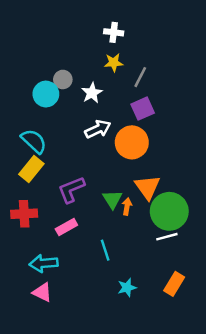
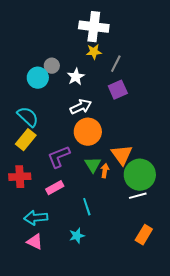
white cross: (114, 32) -> (94, 27), size x1.8
orange circle: (132, 142) -> (88, 132), moved
cyan star: (127, 288) -> (77, 236), moved

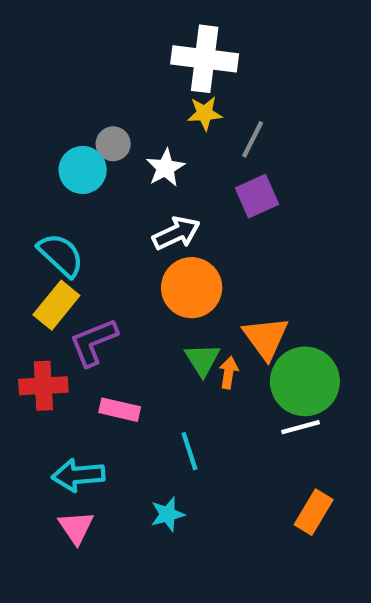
purple L-shape: (59, 157) -> (94, 342), moved
pink rectangle: (55, 188) -> (120, 410), turned 42
pink triangle: (35, 242) -> (76, 527), turned 30

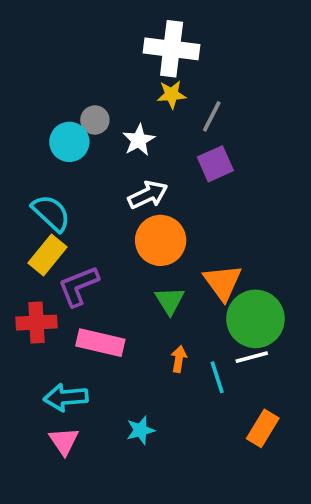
orange arrow: (229, 373) -> (179, 359), moved
pink rectangle: (120, 410) -> (100, 343), size x1.4
cyan line: (189, 451) -> (217, 377), moved

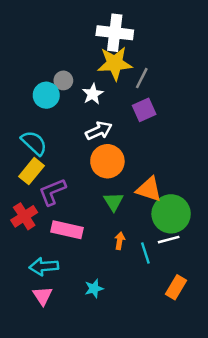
yellow star: (172, 94) -> (115, 63), size x1.8
orange triangle: (223, 282) -> (149, 189), turned -36
red cross: (37, 323) -> (24, 216), turned -30

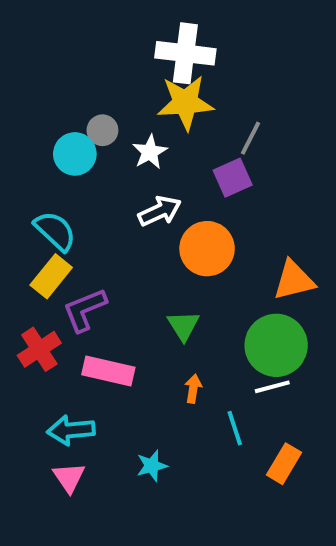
gray line: (142, 78) -> (250, 138), moved
orange circle: (107, 161) -> (207, 249), moved
orange triangle: (149, 189) -> (294, 280), moved, turned -32
cyan line: (145, 253) -> (235, 428), moved

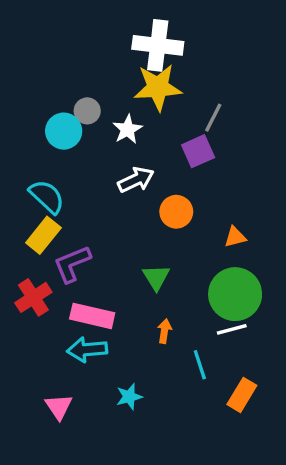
orange circle: (207, 249) -> (176, 212), size x0.7
orange triangle: (294, 280) -> (235, 237), moved, size x0.6
cyan arrow: (71, 430) -> (87, 350), moved

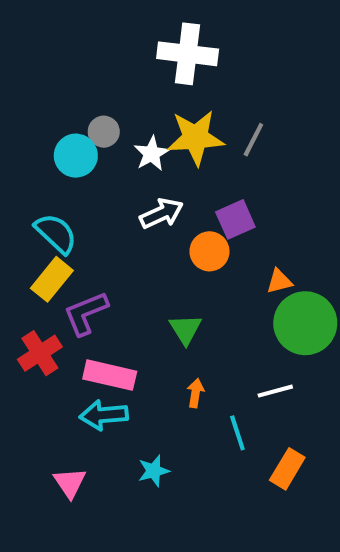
yellow star: (158, 87) -> (196, 138), moved
purple square: (198, 151) -> (235, 219), moved
green circle: (235, 294) -> (305, 323), moved

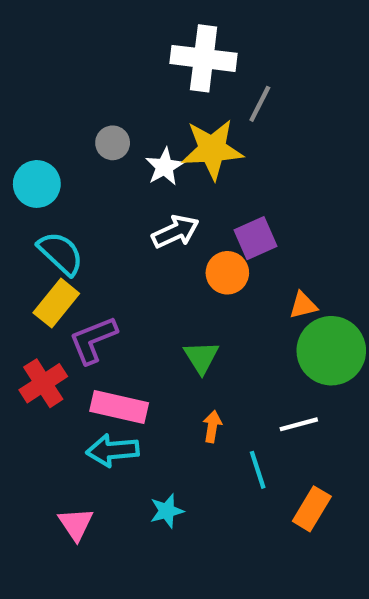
gray line: (253, 140) -> (260, 104), moved
cyan circle: (76, 156) -> (37, 184), moved

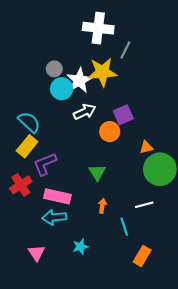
white star: (165, 167) -> (79, 80), size x1.4
cyan circle: (37, 184) -> (62, 89), moved
orange rectangle: (312, 509) -> (142, 256), moved

